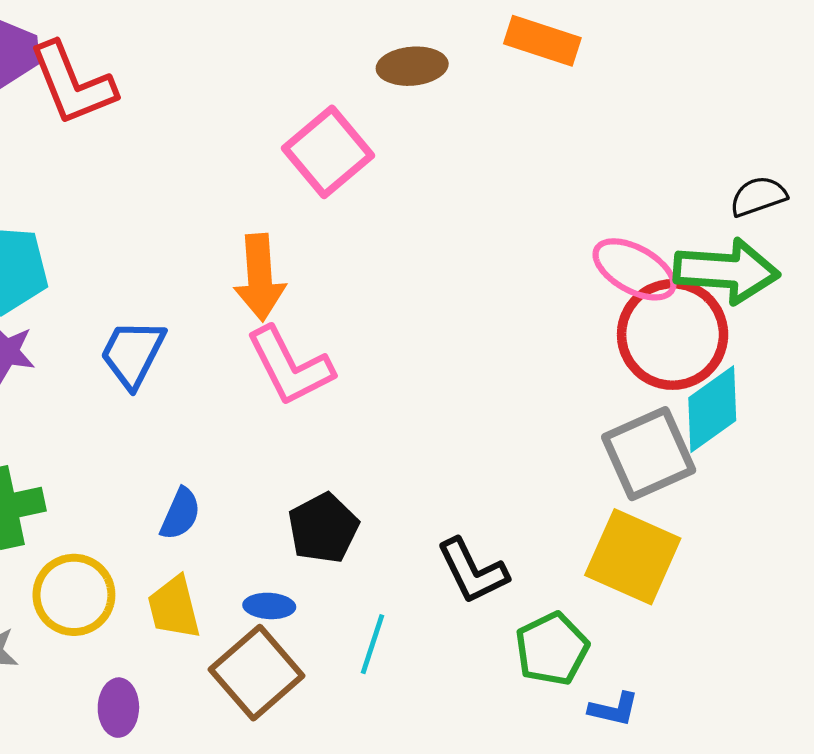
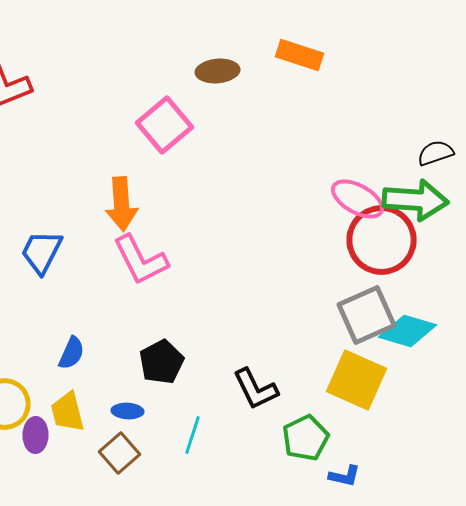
cyan diamond: (712, 409) -> (408, 331), moved, turned 52
brown square: (257, 673) -> (120, 453), size x0.7
purple ellipse: (118, 708) -> (36, 435), moved

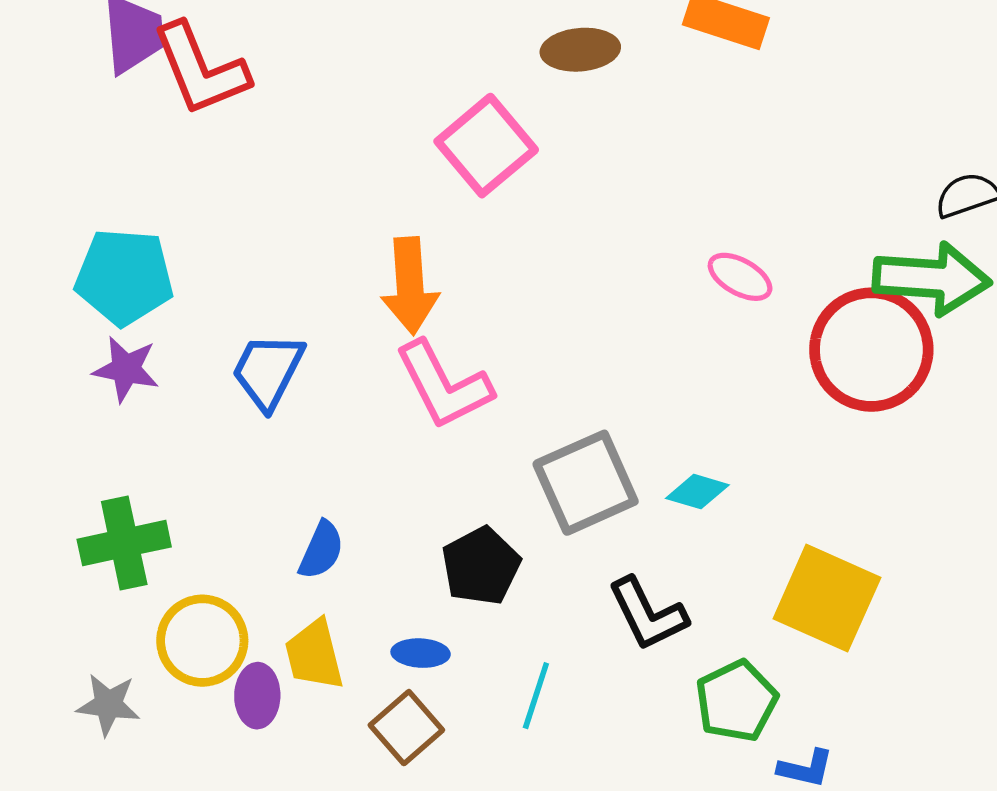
pink ellipse: (358, 199) -> (740, 277), moved, size x0.7
gray square: (366, 315) -> (586, 483), moved
cyan diamond: (408, 331) -> (697, 492), moved, size x0.6

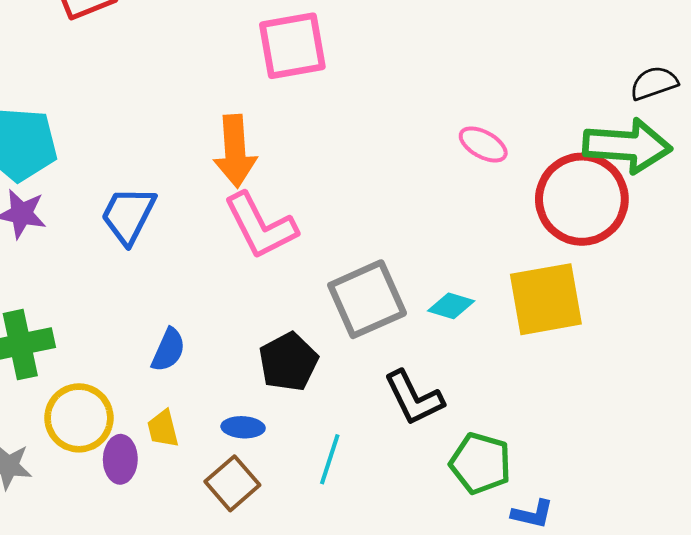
pink square: (486, 146) -> (292, 46), turned 30
yellow square: (827, 598) -> (546, 299), moved, turned -34
yellow trapezoid: (314, 655) -> (163, 429), size x0.7
green pentagon: (736, 701) -> (480, 463), turned -30

